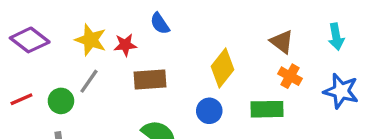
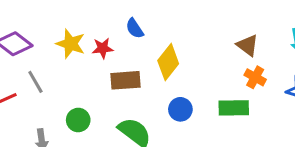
yellow diamond: (222, 68) -> (168, 62), moved
gray line: (89, 81) -> (35, 82), moved, turned -65
green circle: (61, 101) -> (78, 120), moved

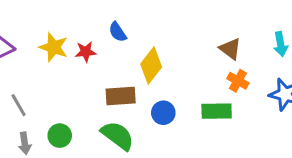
brown rectangle: (125, 80) -> (121, 96), moved
gray line: (35, 82) -> (19, 105), moved
green circle: (78, 120) -> (60, 136), moved

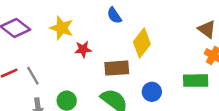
red star: (86, 52) -> (83, 49), moved
blue circle: (163, 113) -> (152, 92), moved

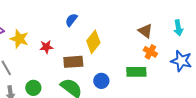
blue semicircle: (114, 15) -> (71, 20), turned 72
yellow star: (62, 28) -> (19, 39), moved

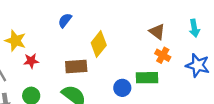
blue semicircle: (71, 20) -> (65, 20), moved
red star: (46, 47) -> (31, 61), moved
blue circle: (101, 81) -> (122, 88), moved

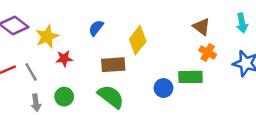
blue semicircle: (65, 20) -> (96, 28), moved
yellow star: (15, 41) -> (47, 37), turned 30

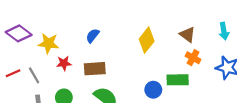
yellow star: (47, 37) -> (48, 43), turned 30
yellow diamond: (138, 40) -> (147, 40), moved
brown rectangle: (113, 65) -> (95, 69), moved

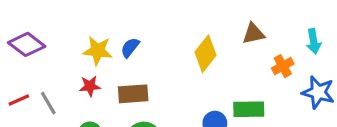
brown triangle: (187, 35) -> (253, 34), moved, turned -49
yellow star: (48, 43) -> (98, 51), moved
orange cross: (193, 58) -> (283, 66), moved, turned 32

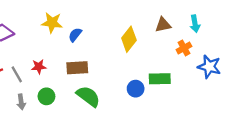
cyan arrow: (314, 41) -> (195, 24), moved
yellow star: (98, 51) -> (52, 23), moved
red star: (90, 86) -> (39, 67), moved

